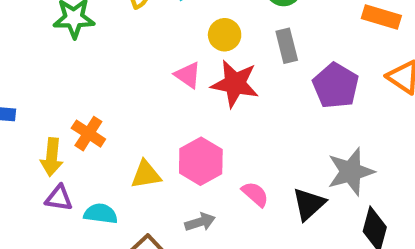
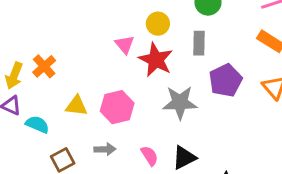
gray star: (351, 172) -> (180, 103), moved
pink semicircle: (255, 194) -> (149, 156), moved

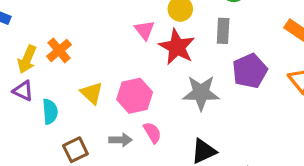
yellow triangle: (76, 106) -> (92, 93), turned 35
cyan semicircle: (37, 124) -> (50, 111), turned 60
pink semicircle: (149, 156) -> (152, 133), moved

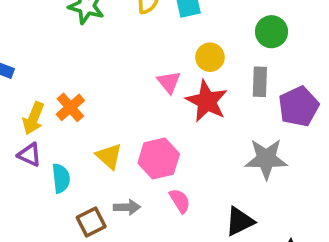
purple pentagon: (250, 71) -> (299, 106), moved
gray star: (201, 93) -> (266, 159), moved
gray arrow: (121, 140) -> (127, 207), moved

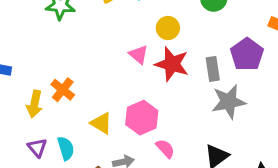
gray rectangle: (260, 82) -> (213, 69), moved
purple triangle: (29, 155) -> (37, 148), moved, turned 35

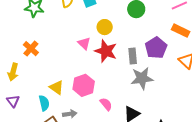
orange cross: (63, 90) -> (31, 49), moved
cyan semicircle: (66, 148) -> (44, 103), moved
pink semicircle: (165, 149) -> (106, 104), moved

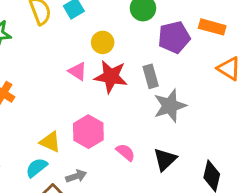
purple pentagon: (156, 48) -> (174, 37), moved, turned 30
cyan semicircle: (44, 103) -> (37, 168), turned -105

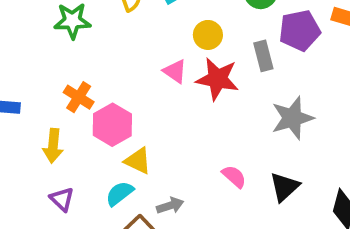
gray rectangle: (151, 76) -> (263, 56), moved
pink hexagon: (88, 132) -> (112, 125), moved

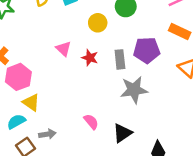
purple pentagon: (300, 30) -> (147, 50), moved
yellow circle: (208, 35) -> (98, 23), moved
gray rectangle: (263, 56) -> (120, 59), moved
red star: (217, 79) -> (90, 58), size x0.6

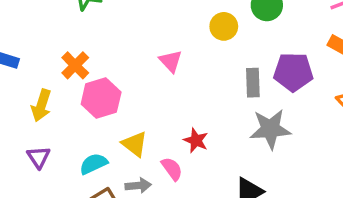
red star: (90, 58) -> (196, 140), moved
yellow triangle: (31, 102) -> (135, 144), moved
pink semicircle: (91, 122) -> (172, 169), moved

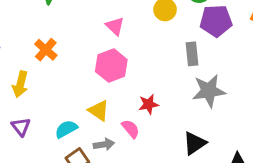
pink triangle: (171, 61) -> (115, 26), moved
purple pentagon: (293, 72) -> (216, 21), moved
pink hexagon: (101, 98) -> (111, 66), moved
red star: (196, 140) -> (149, 104), turned -30

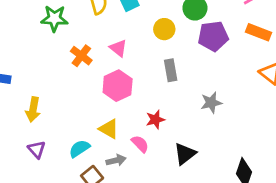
orange cross: (46, 50) -> (81, 56), moved
gray rectangle: (192, 54) -> (171, 70), moved
gray star: (209, 91) -> (211, 103), size x0.7
black triangle: (195, 143) -> (185, 154), moved

